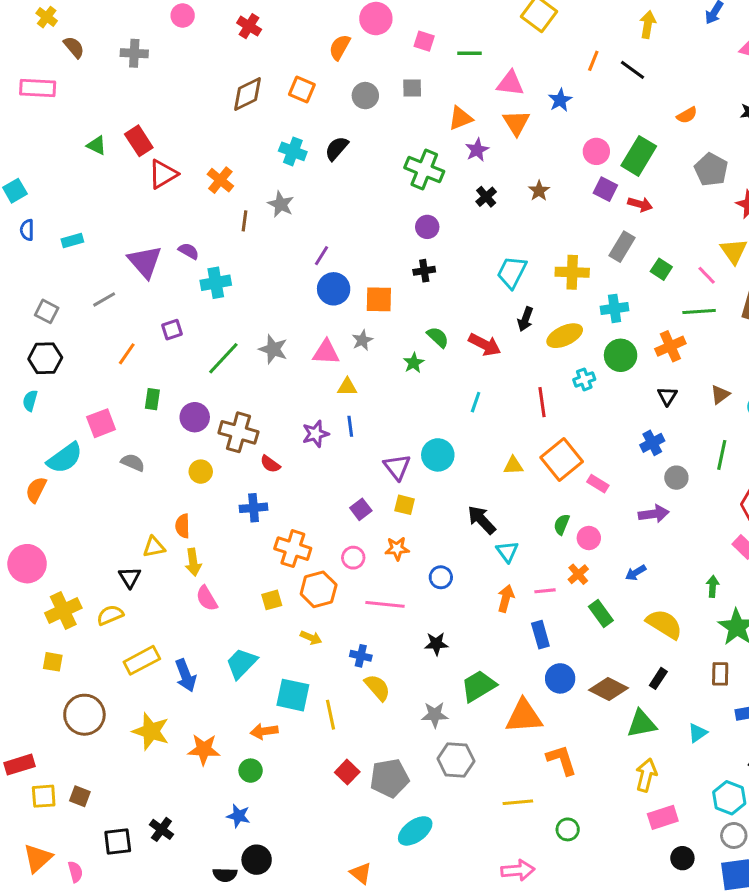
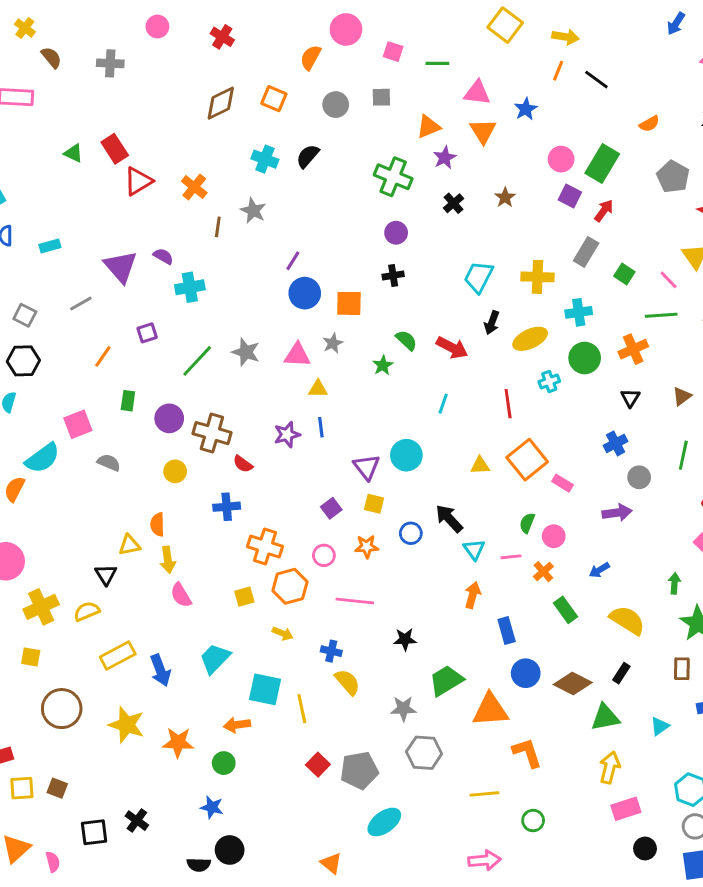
yellow arrow: (648, 25) -> (565, 37), moved, turned 90
red arrow: (640, 204) -> (604, 211), turned -70
blue circle: (441, 577) -> (411, 533), moved
pink line: (545, 591) -> (511, 557), moved

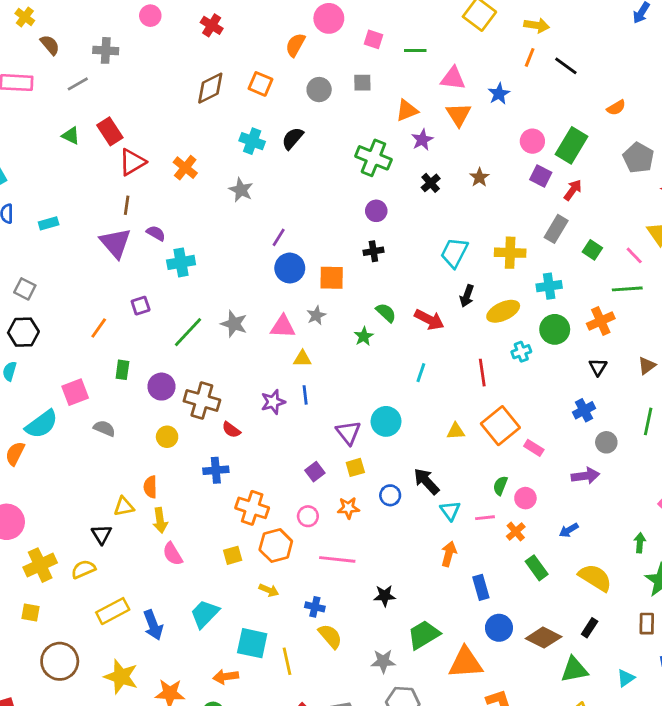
brown line: (218, 227) -> (127, 205), moved
gray line: (81, 303) -> (78, 84), moved
yellow square: (374, 504) -> (355, 467), turned -30

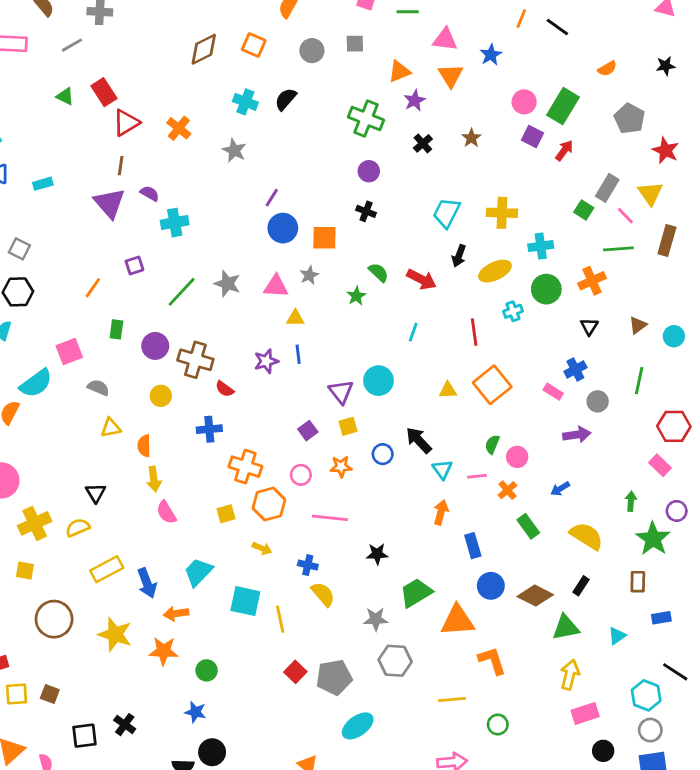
gray rectangle: (556, 229) -> (607, 188), moved
black cross: (373, 251) -> (366, 211), turned 30
pink rectangle: (534, 448) -> (553, 392), moved
yellow triangle: (124, 506) -> (111, 428), moved
orange arrow: (226, 677) -> (176, 614), moved

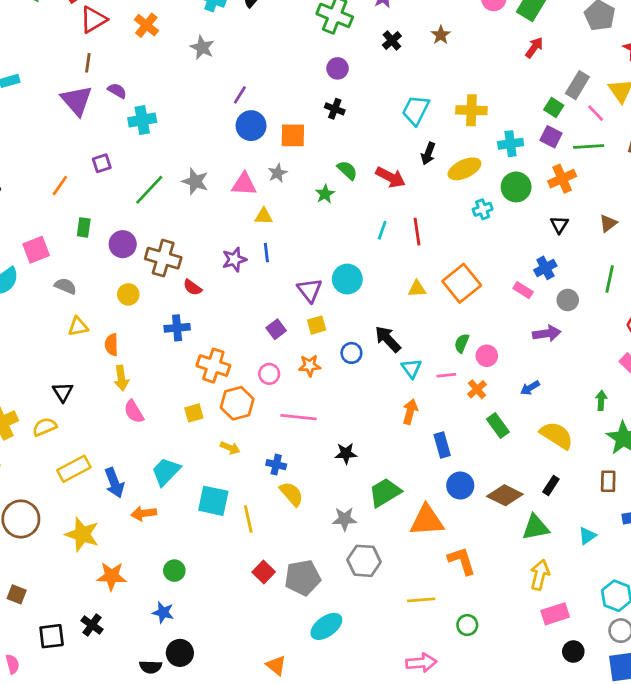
purple square: (532, 137) -> (551, 137), moved
red line: (474, 332) -> (417, 232), moved
orange star: (164, 651) -> (112, 576), moved

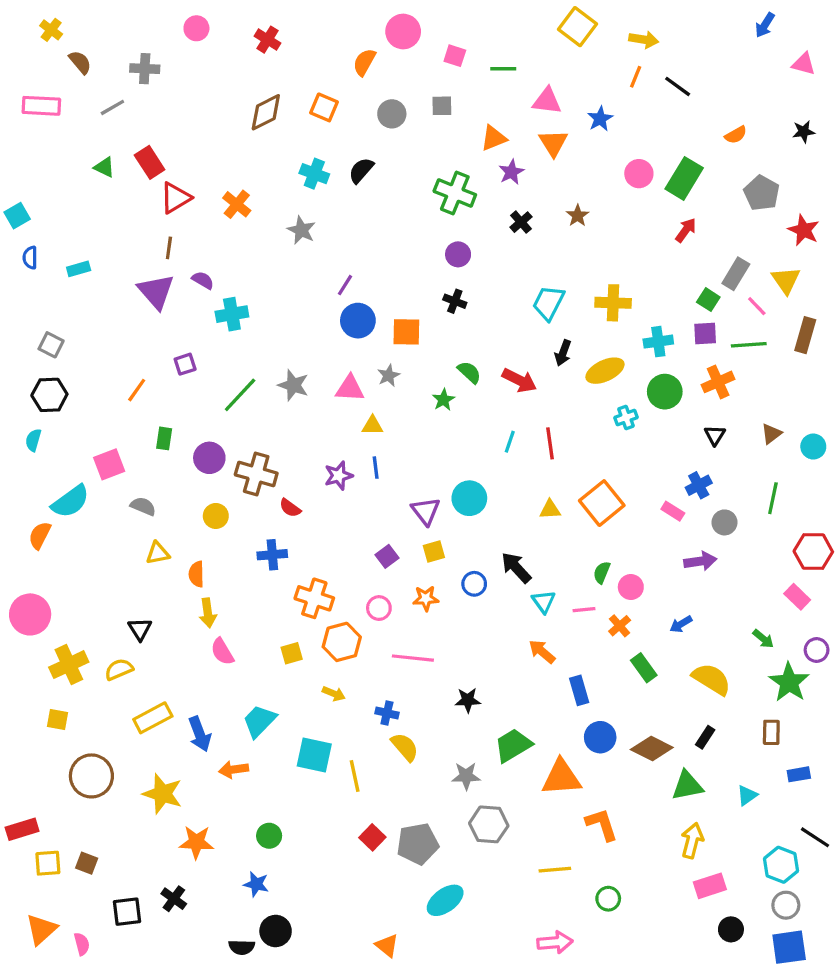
purple square: (551, 137) -> (705, 333), turned -30
green arrow: (601, 400) -> (763, 639), turned 126
orange arrow: (410, 412) -> (542, 652), turned -65

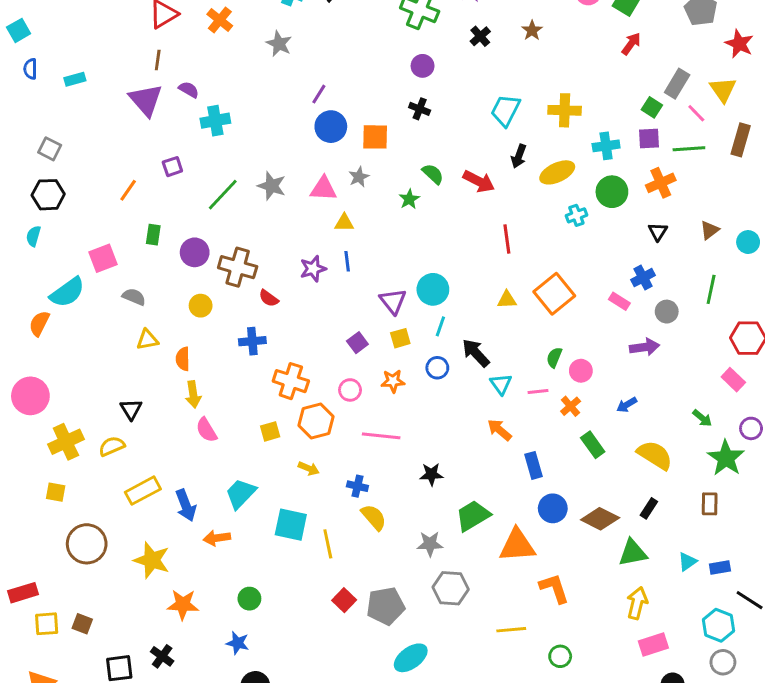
cyan line: (510, 442) -> (440, 326), moved
blue rectangle: (799, 774) -> (720, 568), moved

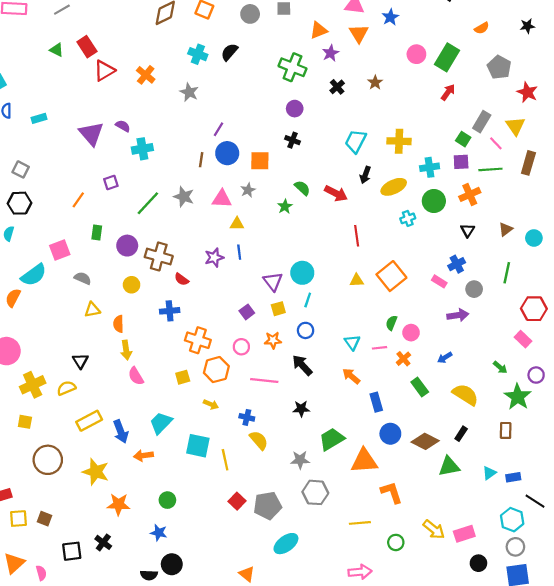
brown line: (158, 60) -> (201, 160), moved
black arrow: (476, 353) -> (302, 365), moved
yellow arrow: (637, 603) -> (434, 529), moved, turned 115

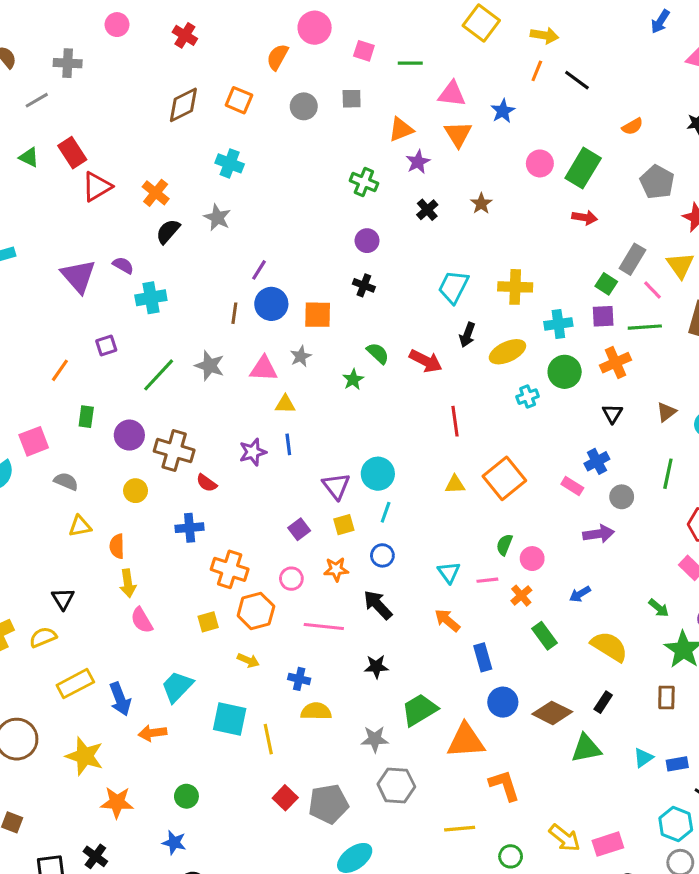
black semicircle: (229, 52) -> (168, 231), moved
green cross: (292, 67) -> (364, 182), size x0.7
red arrow: (448, 92) -> (585, 217), turned 63
yellow semicircle: (259, 440) -> (316, 711), turned -48

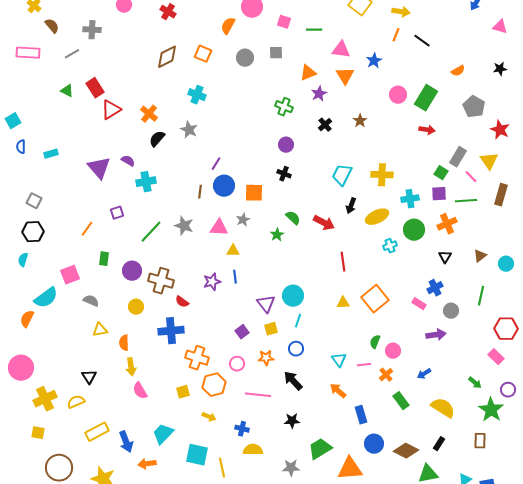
blue cross: (190, 528) -> (171, 331), size x1.4

